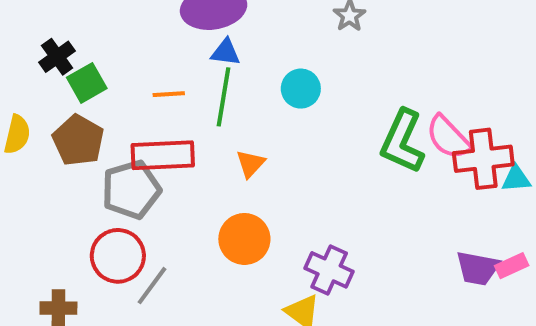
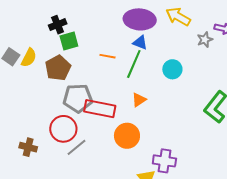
red rectangle: (163, 155) -> (100, 109), moved
purple cross: (329, 270) -> (164, 161), turned -30

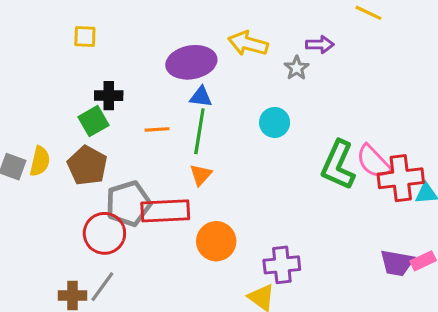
black cross: (58, 25) -> (109, 96), moved, turned 36
cyan circle: (172, 69) -> (275, 122), moved
orange triangle: (139, 100) -> (201, 175), moved
red circle: (63, 129) -> (104, 233), moved
gray line: (76, 147) -> (102, 287), moved

